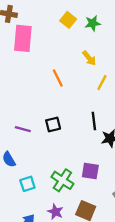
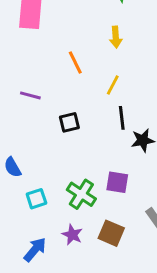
yellow arrow: (89, 58) -> (116, 37), turned 35
yellow line: (102, 83) -> (113, 85), moved
purple line: (23, 129) -> (30, 95), moved

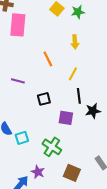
purple square: (117, 182) -> (66, 118), moved
cyan square: (36, 199) -> (22, 138), moved
purple star: (72, 235) -> (38, 172), moved

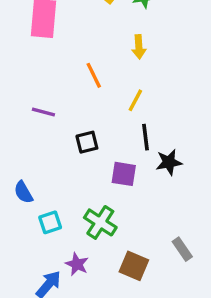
cyan square: (22, 138) -> (50, 222), moved

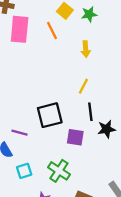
orange line: (94, 75) -> (52, 30), moved
purple line: (43, 112) -> (20, 133), moved
black square: (87, 142) -> (50, 115), size x1.6

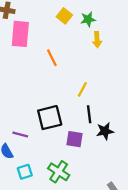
orange line: (52, 30) -> (52, 58), moved
yellow arrow: (86, 49) -> (97, 40), moved

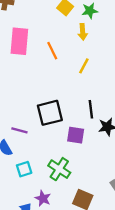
pink rectangle: (20, 34) -> (19, 41), moved
yellow arrow: (97, 40) -> (83, 32), moved
yellow line: (82, 89) -> (84, 66), moved

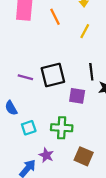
purple line: (19, 130) -> (25, 77), moved
green cross: (59, 169) -> (62, 128), turned -30

